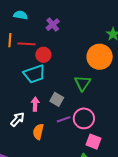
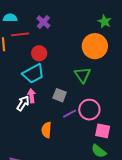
red line: (26, 44) -> (20, 34), moved
pink arrow: (35, 104) -> (32, 96), moved
white arrow: (17, 119) -> (23, 103), moved

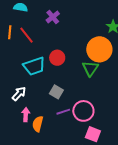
red line: (20, 34) -> (27, 35), moved, turned 48
red circle: (39, 53) -> (57, 58), moved
green triangle: (82, 75) -> (90, 68), moved
pink arrow: (32, 96) -> (26, 115), moved

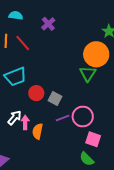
red circle: (57, 58) -> (36, 93), moved
cyan trapezoid: (34, 66) -> (15, 77), moved
white arrow: (19, 94) -> (14, 118), moved

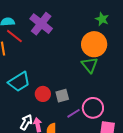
purple cross: (48, 24) -> (41, 24), size x1.6
red line: (23, 43) -> (14, 36), moved
gray square: (55, 98) -> (62, 96), turned -32

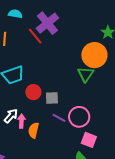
red line: (14, 36) -> (35, 36), moved
purple line: (73, 113) -> (59, 118), turned 48

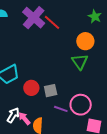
red line: (35, 36) -> (52, 22), moved
orange circle: (94, 55) -> (85, 41), size x0.7
pink arrow: (21, 121) -> (24, 118), turned -32

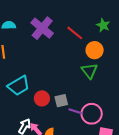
red line: (52, 22) -> (75, 33), moved
purple line: (61, 109) -> (75, 111), moved

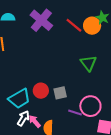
orange circle: (95, 50) -> (92, 26), moved
cyan trapezoid: (19, 86) -> (19, 99), moved
purple line: (75, 111) -> (75, 113), moved

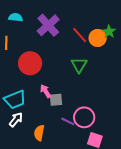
green triangle: (88, 63) -> (79, 65), moved
red circle: (41, 91) -> (30, 63), moved, size x1.5
pink arrow: (35, 121) -> (46, 91), moved

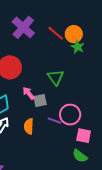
green star: (109, 32) -> (78, 47), moved
green triangle: (79, 65) -> (56, 77), moved
orange semicircle: (39, 133) -> (29, 126), moved

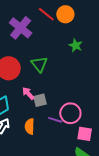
red line: (56, 33) -> (46, 14), moved
orange circle: (74, 34) -> (65, 14), moved
green triangle: (56, 77) -> (39, 64), moved

